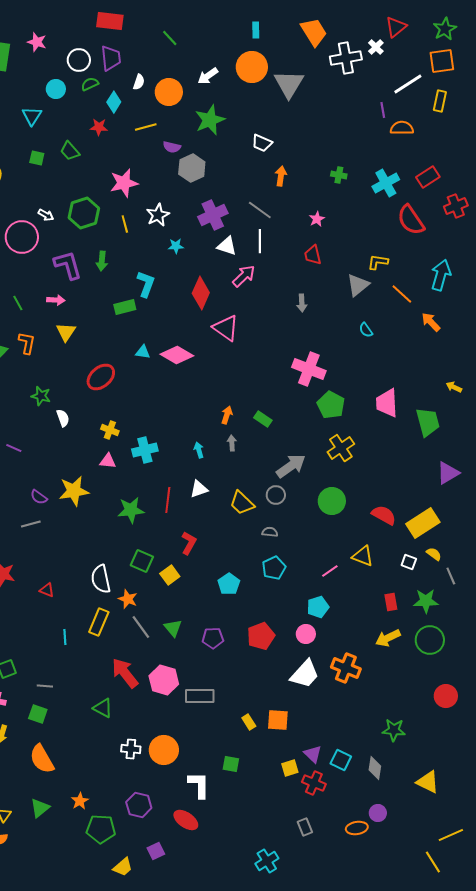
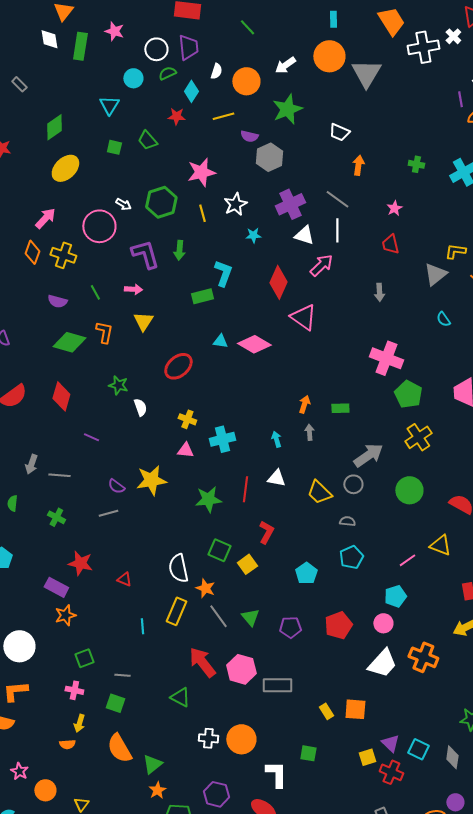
green rectangle: (263, 419) -> (340, 408), turned -36
white triangle: (199, 489) -> (276, 478), turned 30
green triangle: (40, 808) -> (152, 764), moved

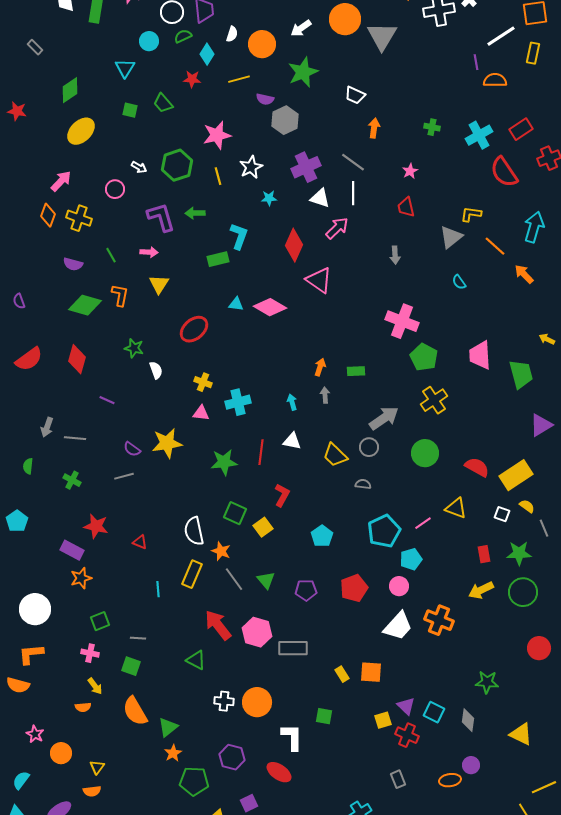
pink circle: (99, 226) -> (115, 189), size x0.6
green arrow: (179, 250) -> (195, 213), turned 84
cyan pentagon: (351, 557) -> (384, 531), moved, size x1.4
yellow arrow: (79, 723) -> (95, 686), turned -54

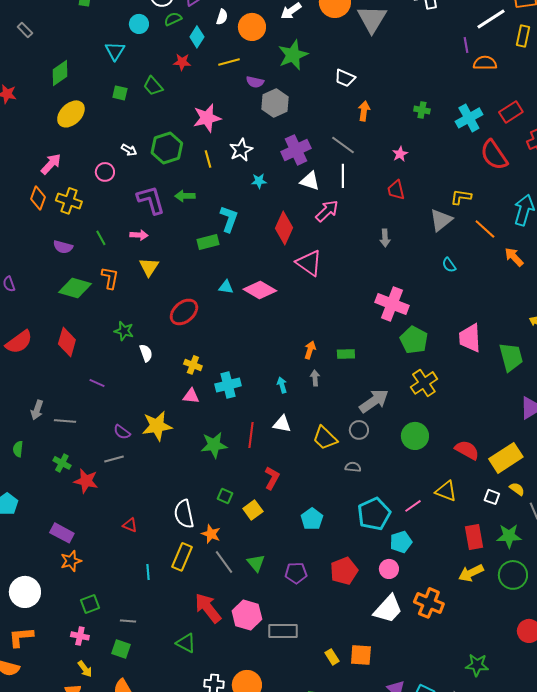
green square: (235, 513) -> (225, 496), size x0.7
red star: (96, 526) -> (86, 481), moved
red rectangle: (484, 554) -> (474, 537), size x1.4

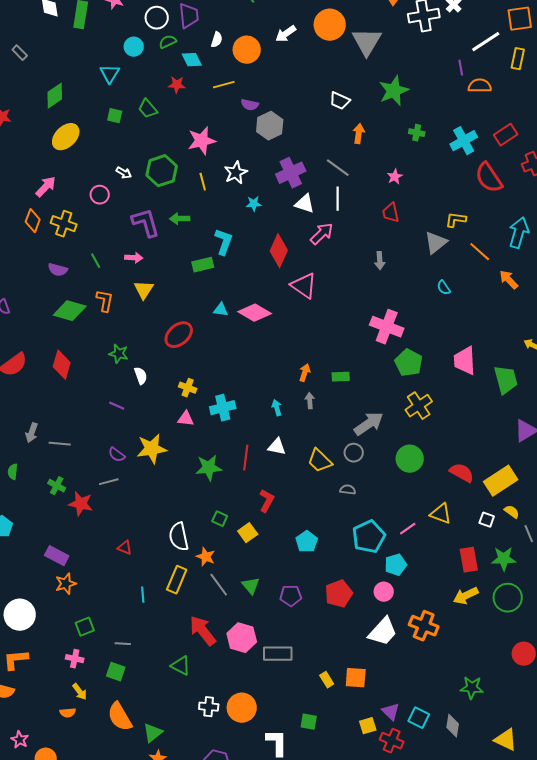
cyan diamond: (197, 37) -> (192, 60), turned -60
green star: (293, 55) -> (394, 91), moved
purple line: (97, 383) -> (117, 406), moved

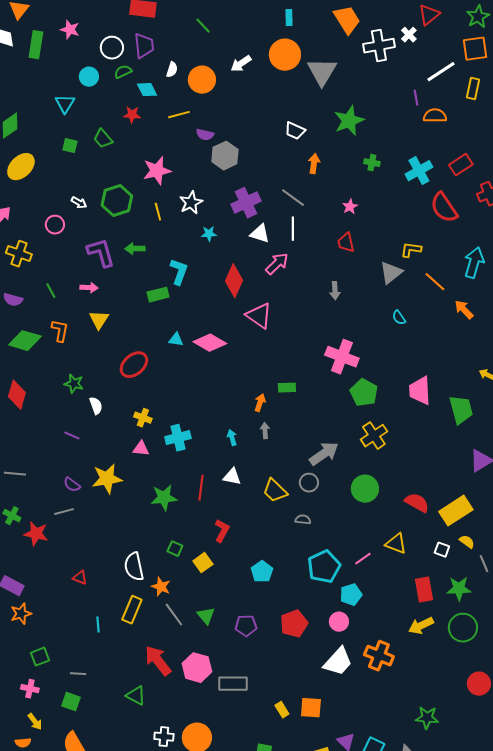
green rectangle: (341, 377) -> (287, 388), moved

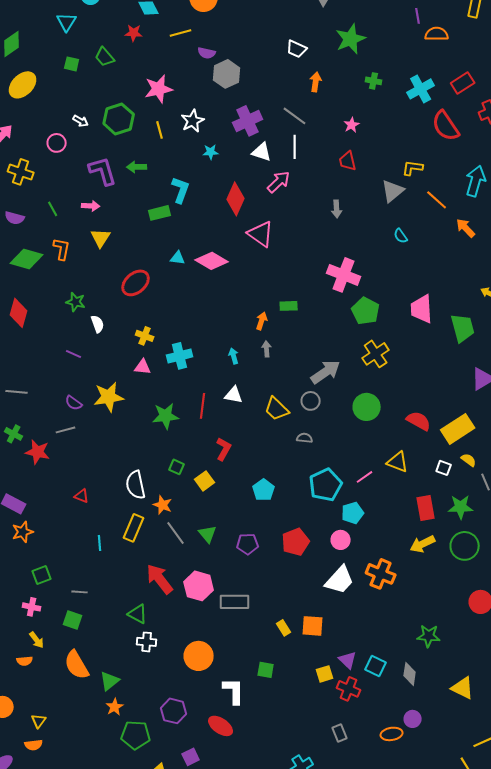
white cross: (164, 737) -> (147, 642), moved

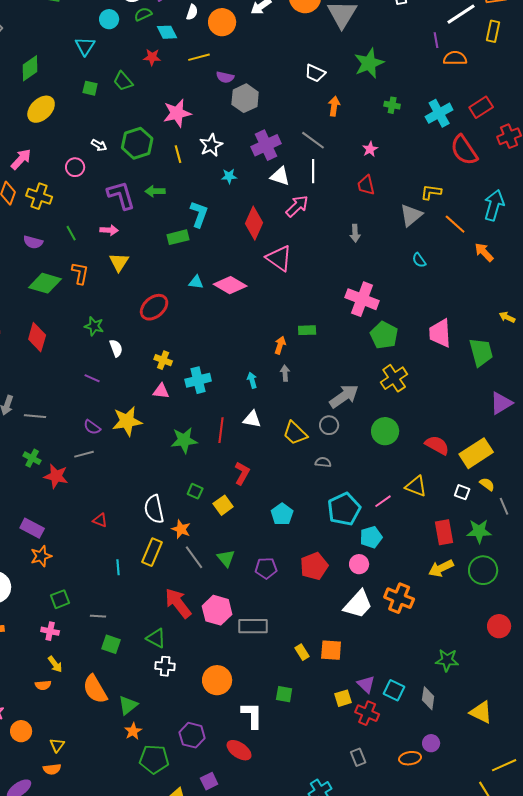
green square: (73, 620) -> (111, 644), moved

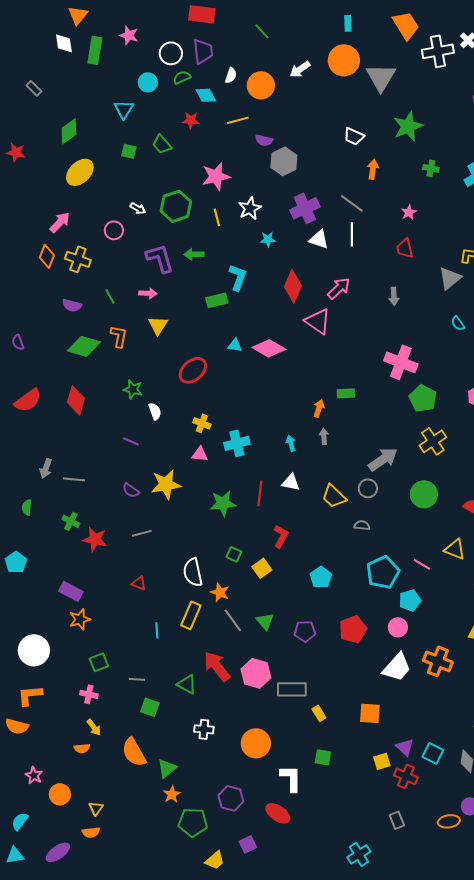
pink arrow: (297, 206) -> (339, 288), moved
gray line: (84, 454) -> (142, 533), moved
pink line: (383, 501) -> (422, 564), turned 66
green triangle: (156, 638) -> (187, 684), moved
yellow rectangle: (302, 652) -> (319, 713), moved

